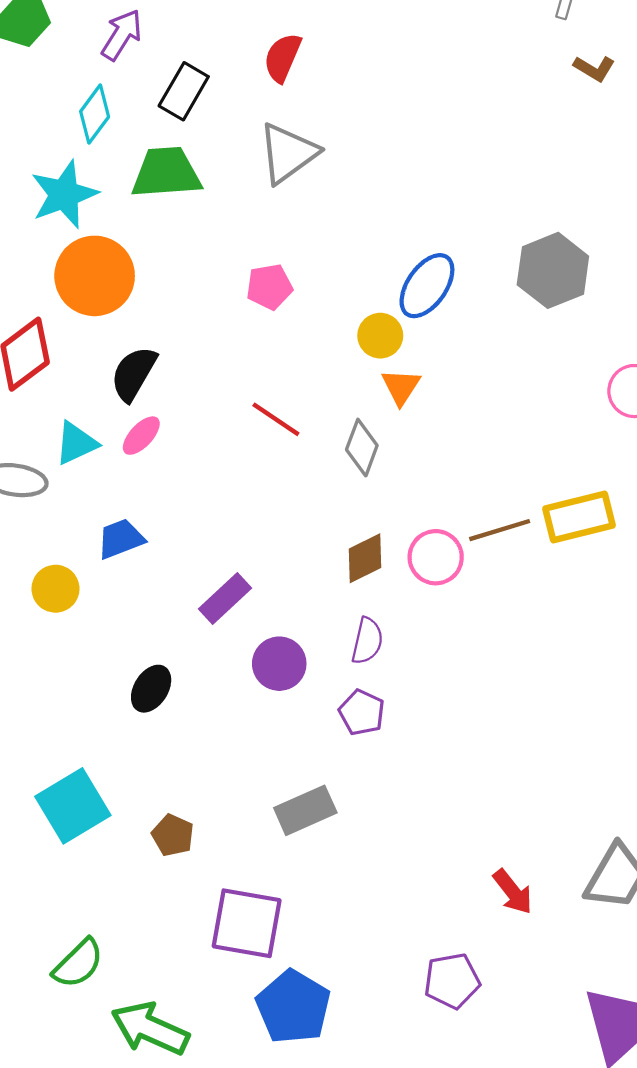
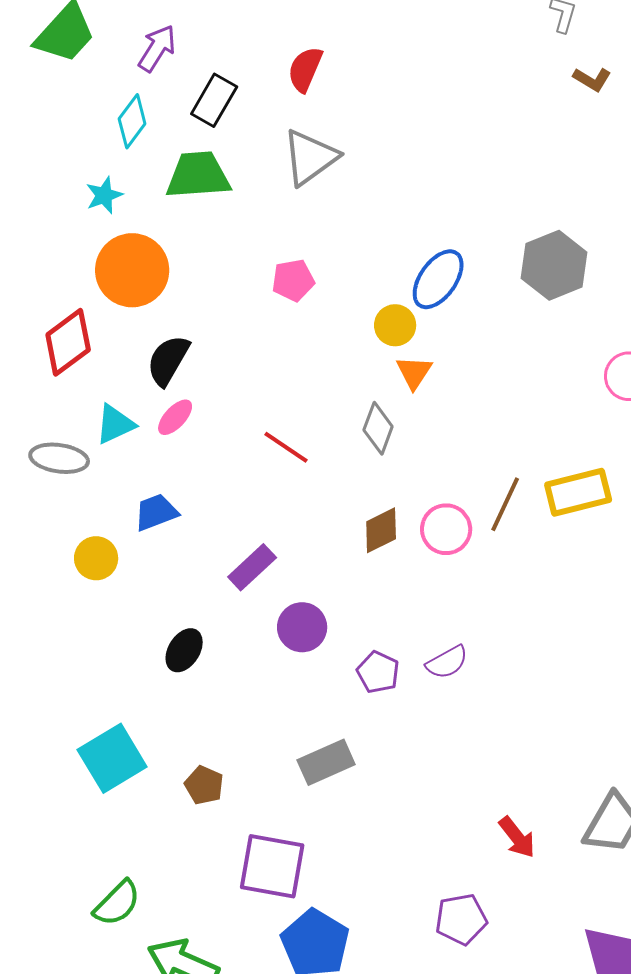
cyan star: (64, 194) -> (104, 195), size x0.6
red line: (276, 419) -> (286, 447), moved
brown line: (500, 530) -> (505, 504), turned -48
purple semicircle: (367, 641) -> (447, 662), moved, turned 48

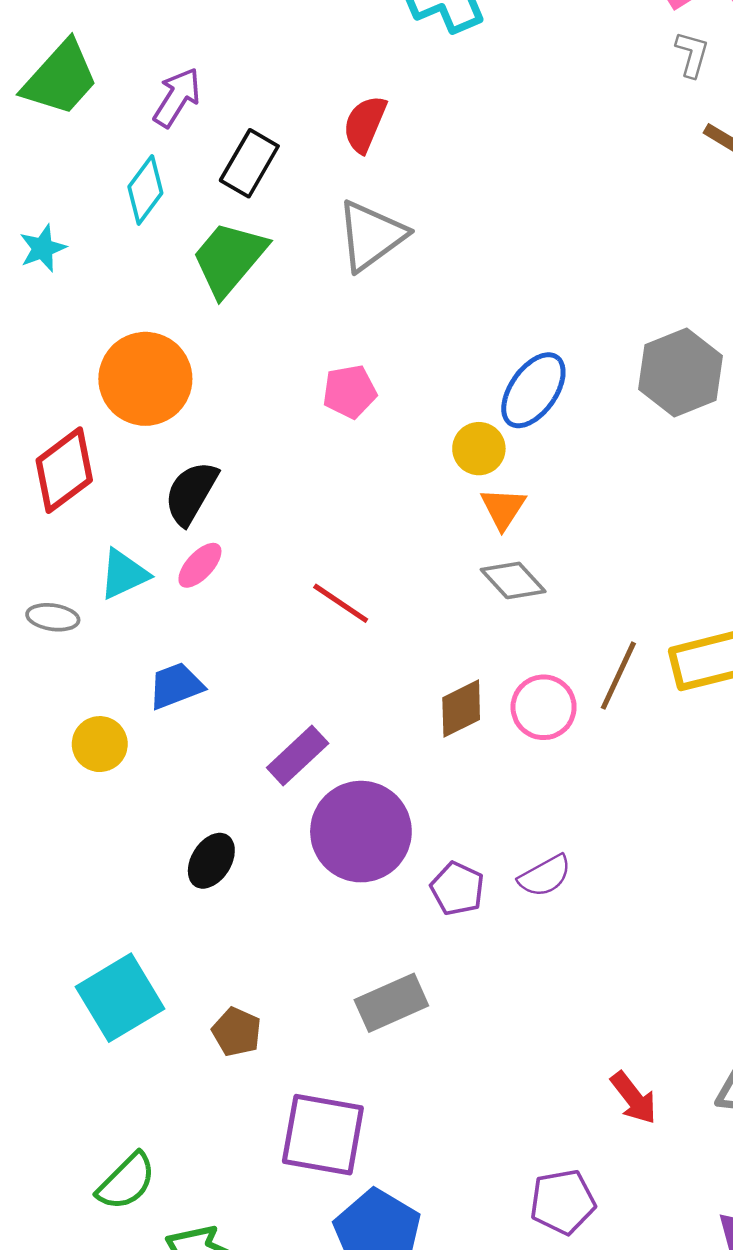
green trapezoid: (198, 175) -> (229, 258), turned -46
cyan star: (104, 195) -> (43, 248), moved
gray diamond: (378, 428) -> (513, 580), moved, turned -63
gray ellipse: (59, 458) -> (53, 617), size x0.7
purple circle: (302, 627) -> (361, 832), size x1.6

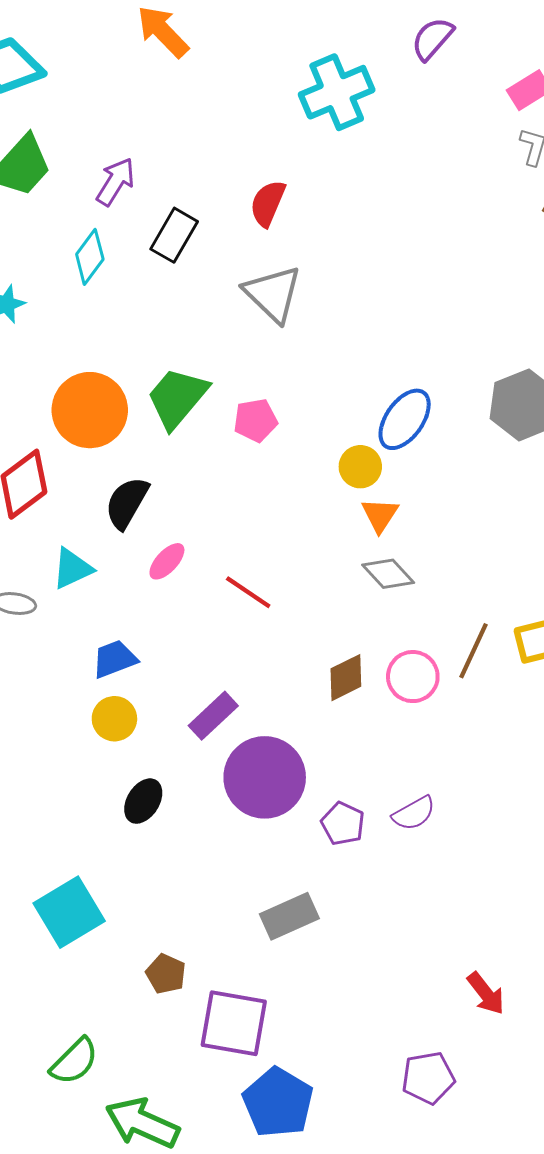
gray triangle: (371, 236) -> (273, 294), turned -40
green trapezoid: (229, 258) -> (177, 398), moved
pink ellipse: (200, 565) -> (167, 561), moved
yellow circle: (100, 744) -> (114, 719), moved
brown pentagon: (237, 1032) -> (166, 974), moved

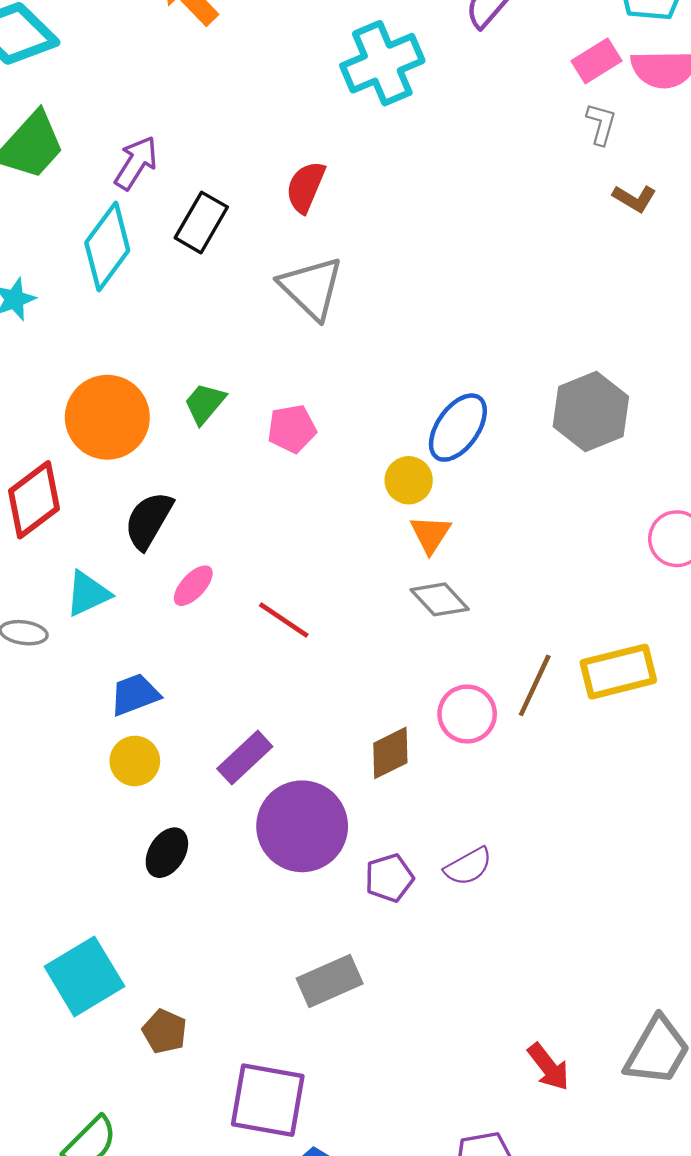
cyan diamond: (90, 257) -> (107, 247), size x1.4
green trapezoid: (177, 398) -> (205, 403), size x0.6
brown diamond: (346, 678) -> (390, 753), moved
purple pentagon: (343, 824) -> (389, 878), turned 30
brown pentagon: (166, 974) -> (165, 1031), moved

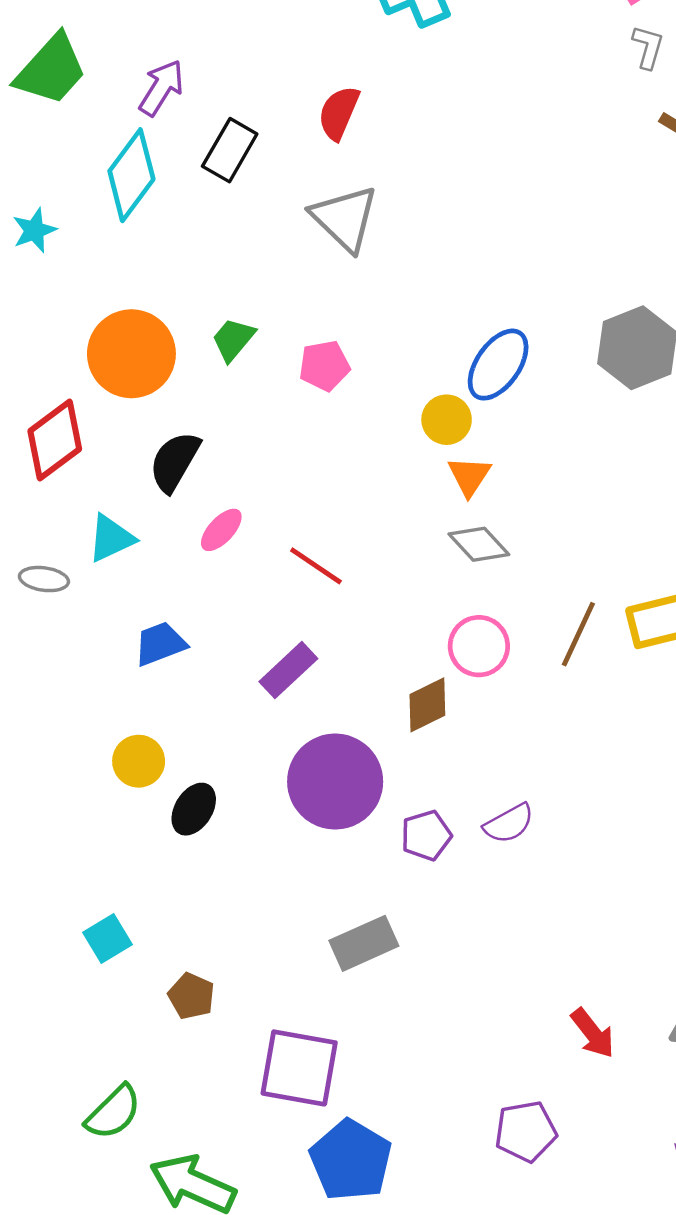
pink circle: (467, 714) -> (479, 646), moved
purple rectangle: (245, 758) -> (288, 670), moved
yellow circle: (135, 761) -> (139, 761), moved
cyan square: (84, 976) -> (107, 939), size x0.6

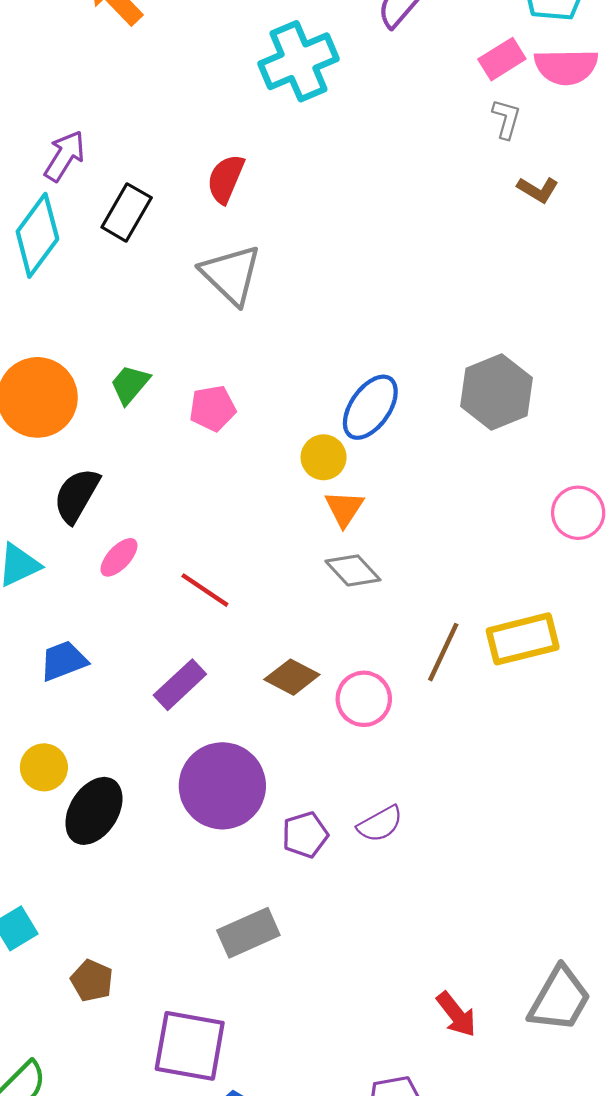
pink circle: (479, 646) -> (364, 699), moved
brown diamond: (427, 705) -> (292, 677), moved, turned 54
black ellipse: (194, 809) -> (94, 811), size x1.4

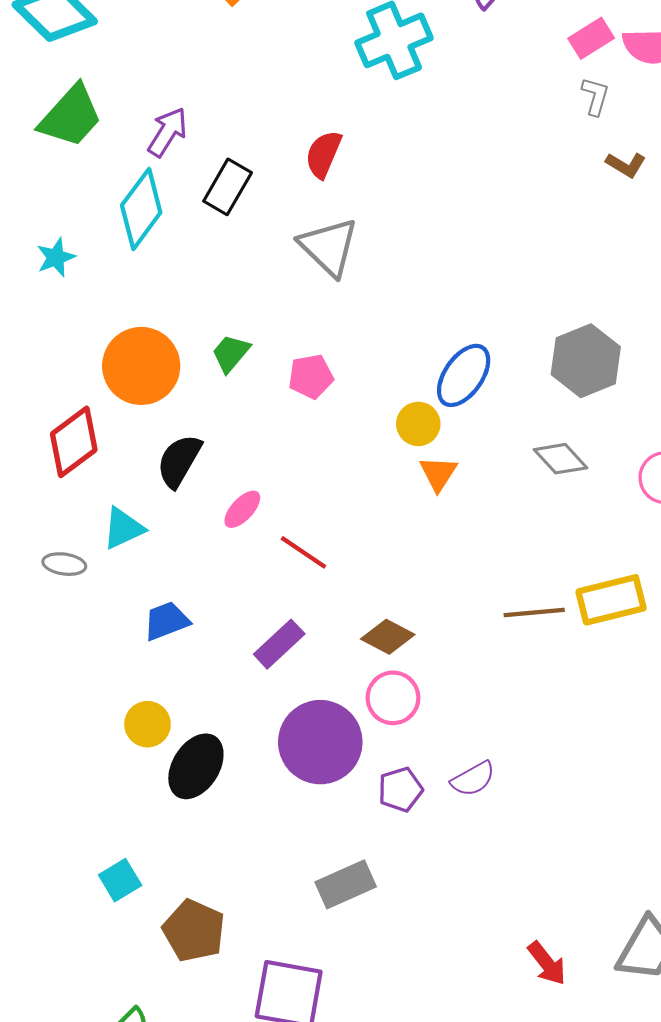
pink ellipse: (119, 557) -> (242, 509), moved
gray diamond: (353, 570) -> (561, 459), moved
brown line: (443, 652) -> (534, 613), turned 60
pink circle: (364, 699) -> (393, 698), moved
brown pentagon: (92, 981) -> (194, 931), size x1.5

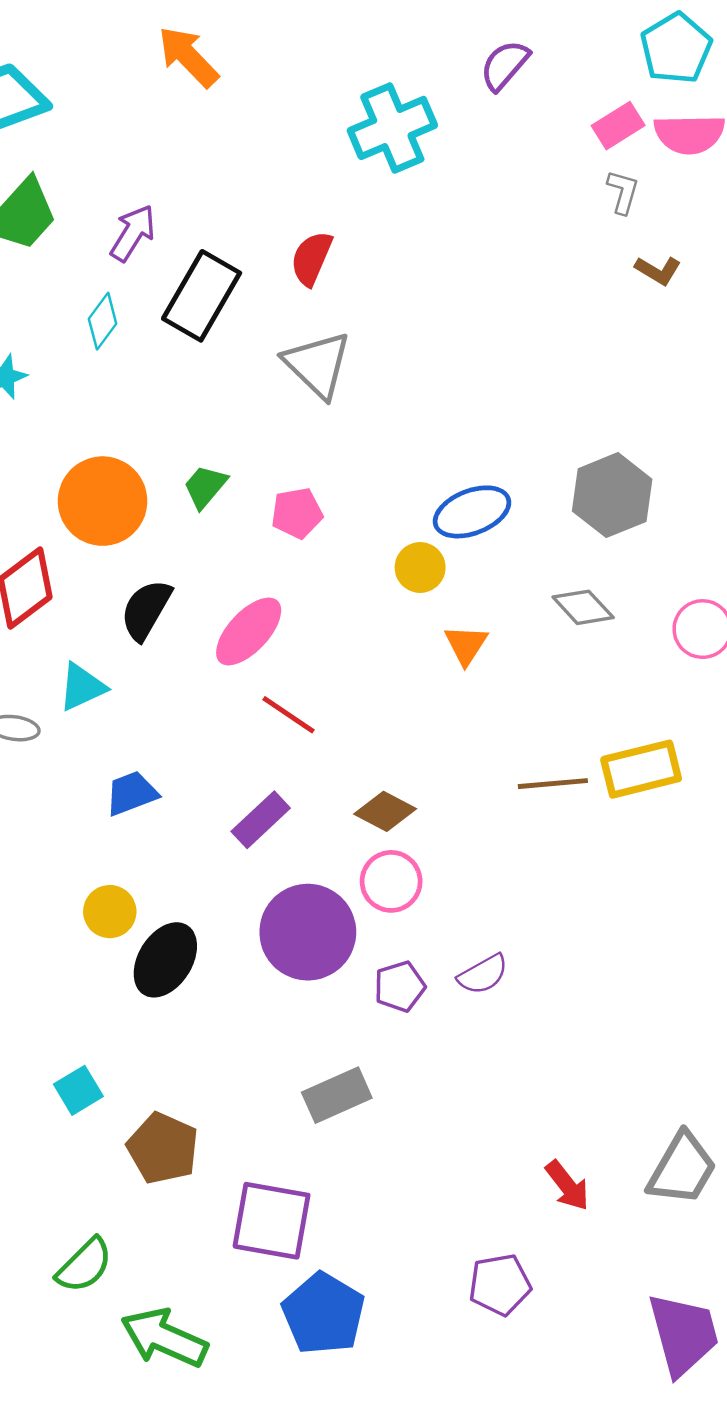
black rectangle: (228, 187) -> (202, 296), size x1.4
cyan diamond: (141, 209) -> (103, 321), size x0.6
blue ellipse: (464, 375) -> (472, 512), turned 34
orange triangle: (438, 473) -> (466, 645), moved
pink ellipse: (242, 509) -> (249, 631), moved, size x1.6

